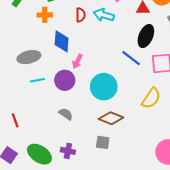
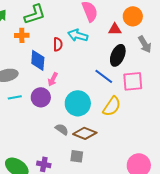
red semicircle: (81, 15) -> (58, 44), moved
yellow semicircle: (151, 98) -> (112, 106), moved
gray semicircle: (66, 114) -> (62, 129), moved

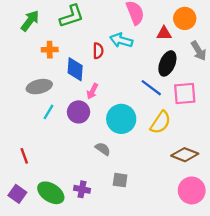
orange cross: (22, 35) -> (50, 50), moved
cyan line: (15, 97) -> (48, 112), turned -48
brown diamond: (85, 133) -> (185, 155), moved

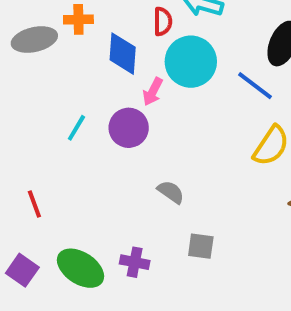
gray ellipse: (39, 87) -> (34, 40), moved
cyan circle: (121, 119) -> (191, 62), moved

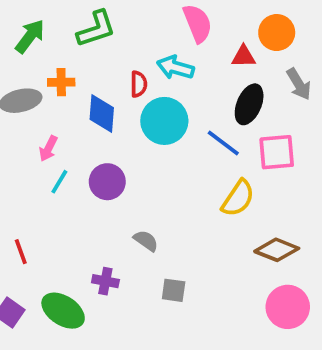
pink arrow: (153, 92) -> (48, 149), moved
purple cross: (135, 262) -> (105, 281), moved

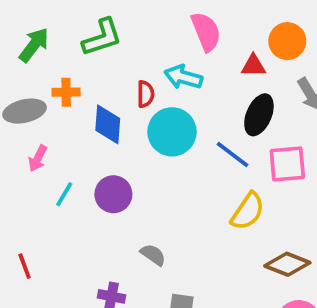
pink arrow: (48, 149) -> (38, 158), moved

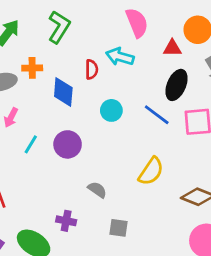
green L-shape: (102, 37) -> (59, 27), turned -40
cyan circle: (172, 132) -> (111, 110), moved, size x0.6
yellow semicircle: (248, 211) -> (151, 171), moved

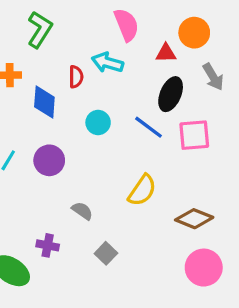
gray square: (118, 228) -> (106, 253), turned 36

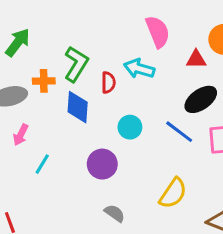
green L-shape: (40, 29) -> (76, 64), moved
black ellipse: (171, 94) -> (201, 99), turned 32
purple circle: (49, 160) -> (102, 164), moved

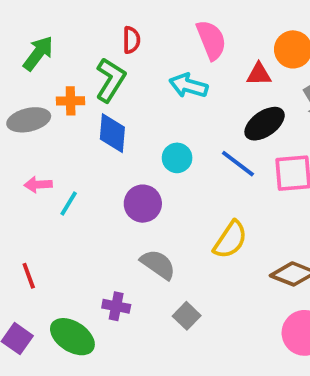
red semicircle: (108, 82) -> (131, 40), moved
pink arrow: (21, 135) -> (38, 185), moved, turned 60
gray semicircle: (115, 213) -> (158, 264), size x1.4

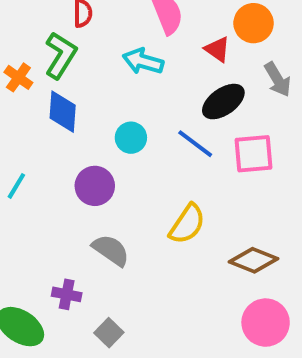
red triangle: (259, 74) -> (217, 49), turned 36
orange cross: (71, 101) -> (18, 77), turned 36
gray square: (187, 316) -> (109, 333), moved

